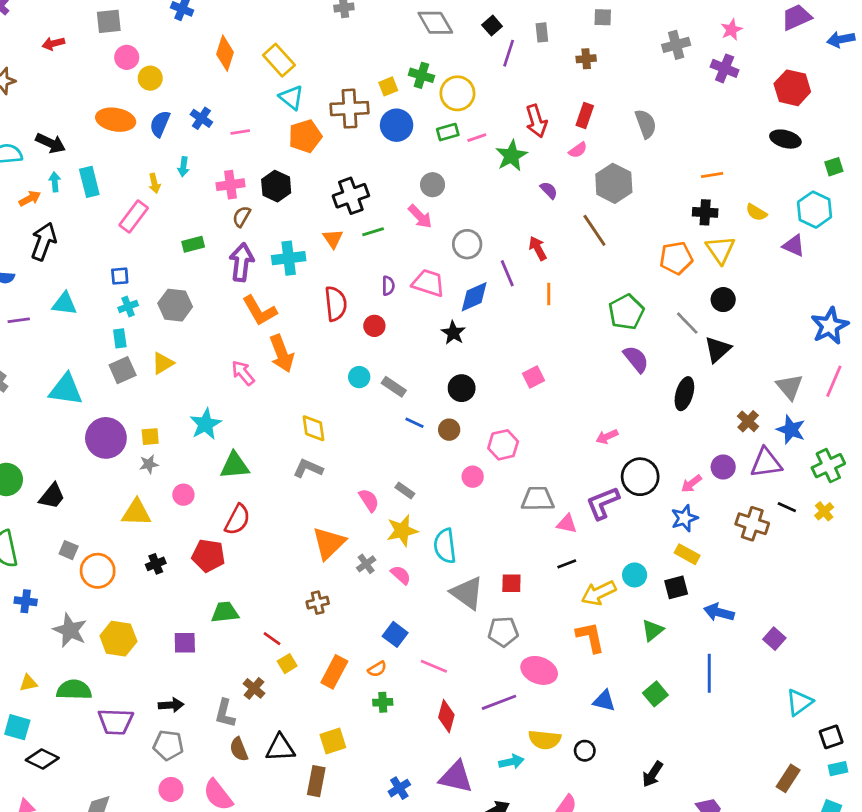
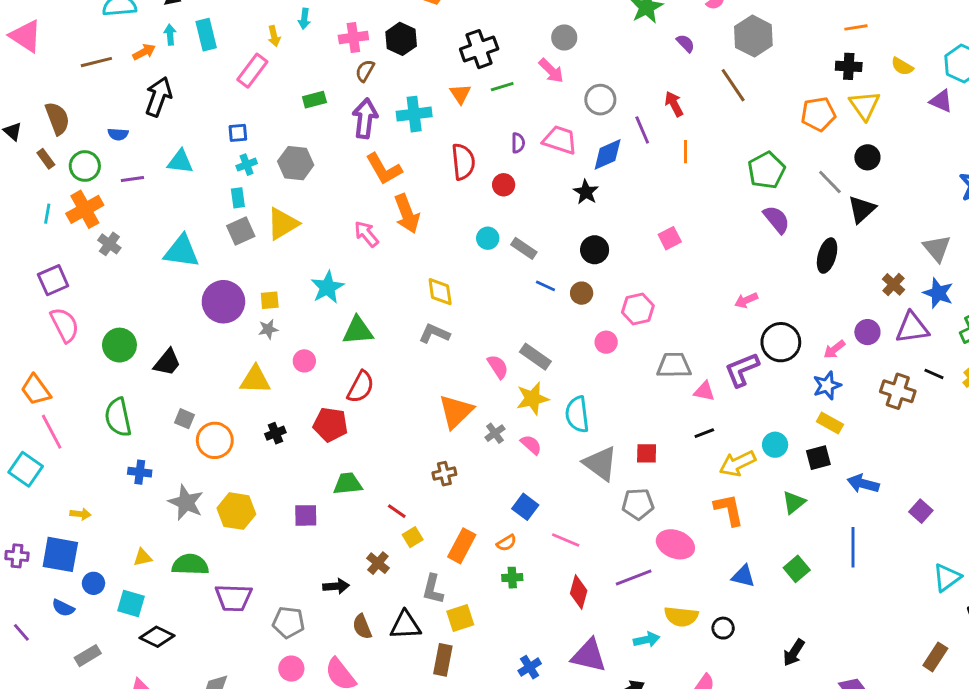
yellow triangle: (163, 363) -> (283, 224), size x1.4
gray rectangle: (405, 491) -> (535, 357), size x1.5
black arrow: (171, 705) -> (336, 586), moved
gray L-shape: (225, 713) -> (433, 589), moved

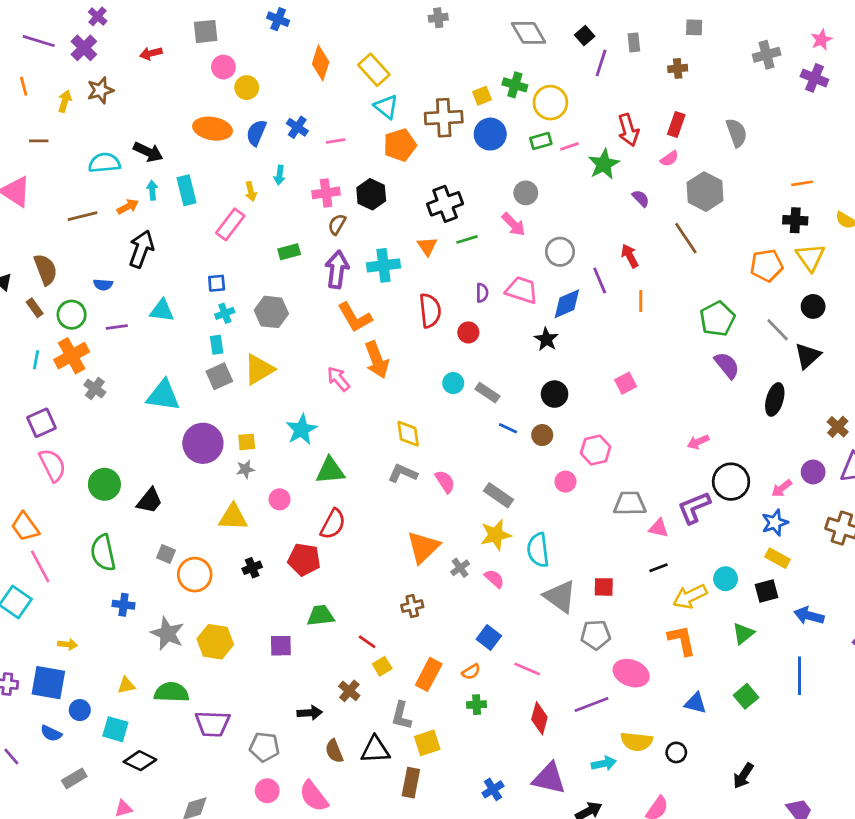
pink semicircle: (498, 367) -> (445, 482), moved

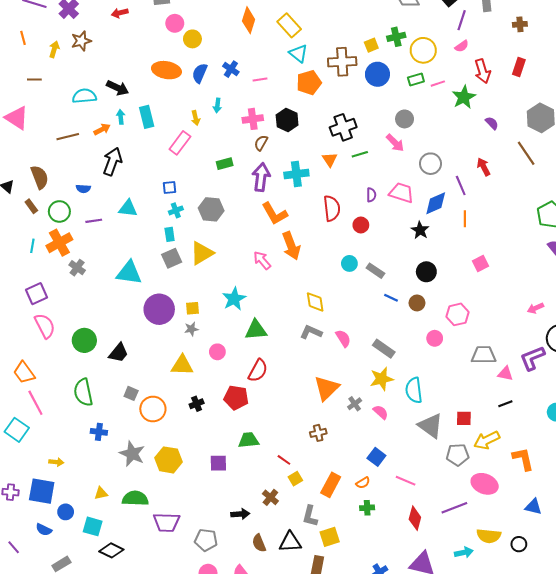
green cross: (515, 85) -> (396, 37), turned -30
pink semicircle: (669, 159) -> (462, 46), moved
orange line: (641, 301) -> (465, 219), moved
yellow arrow: (690, 596) -> (487, 440), moved

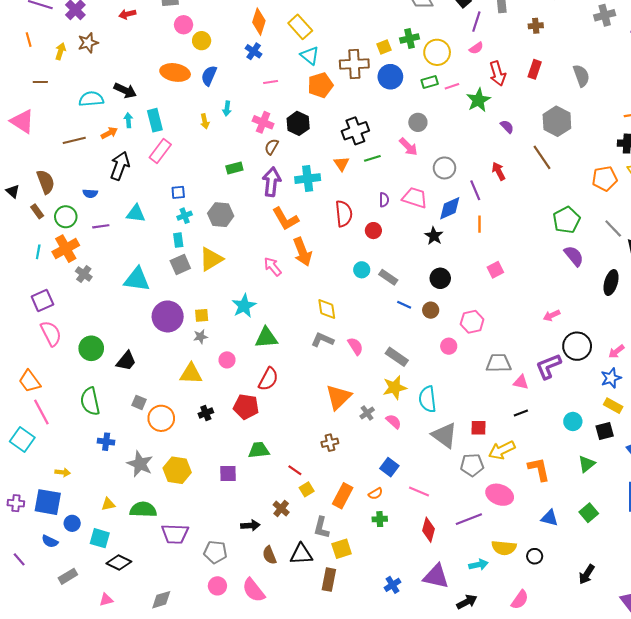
blue cross: (231, 69) -> (254, 51), moved
pink cross: (253, 119) -> (263, 122), turned 30
pink rectangle: (180, 143) -> (160, 151), moved

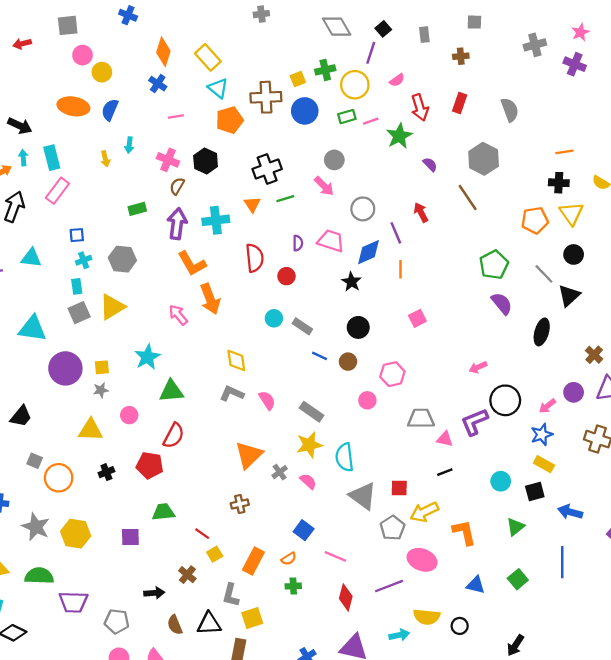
purple line: (476, 22) -> (371, 53), moved
gray pentagon: (472, 465) -> (392, 528), turned -30

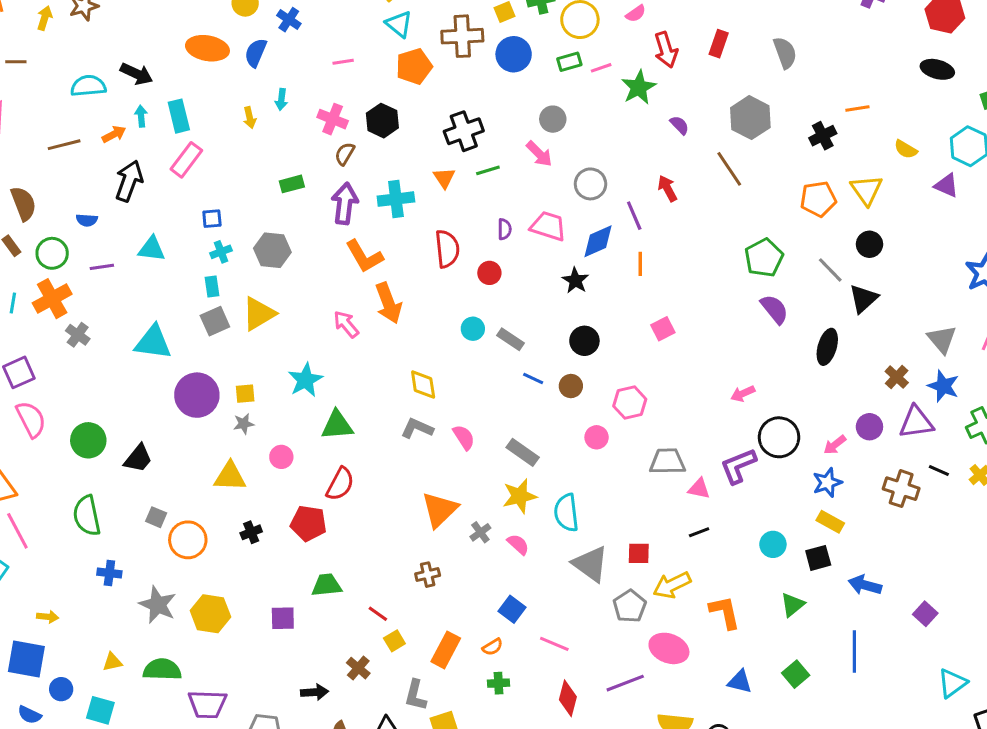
blue cross: (158, 84) -> (289, 20), moved
black cross: (559, 183) -> (823, 136), moved, turned -30

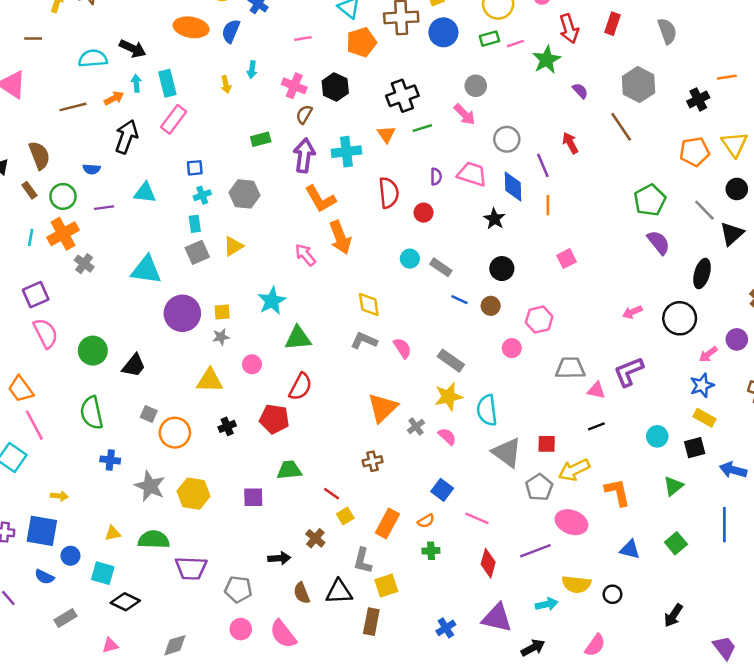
blue diamond: (598, 241) -> (513, 186), turned -68
yellow triangle: (259, 314) -> (233, 246), size x0.7
black circle: (779, 437) -> (680, 318), moved

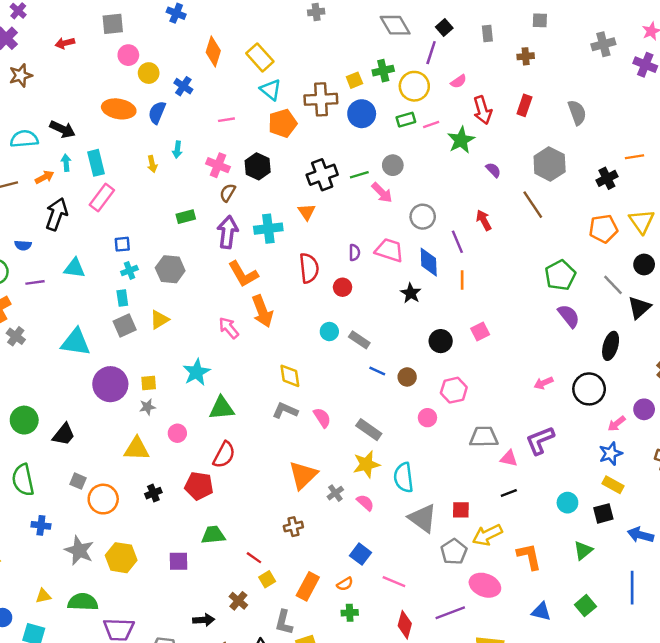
green line: (422, 128) -> (359, 175), moved
black circle: (502, 269) -> (441, 341), moved

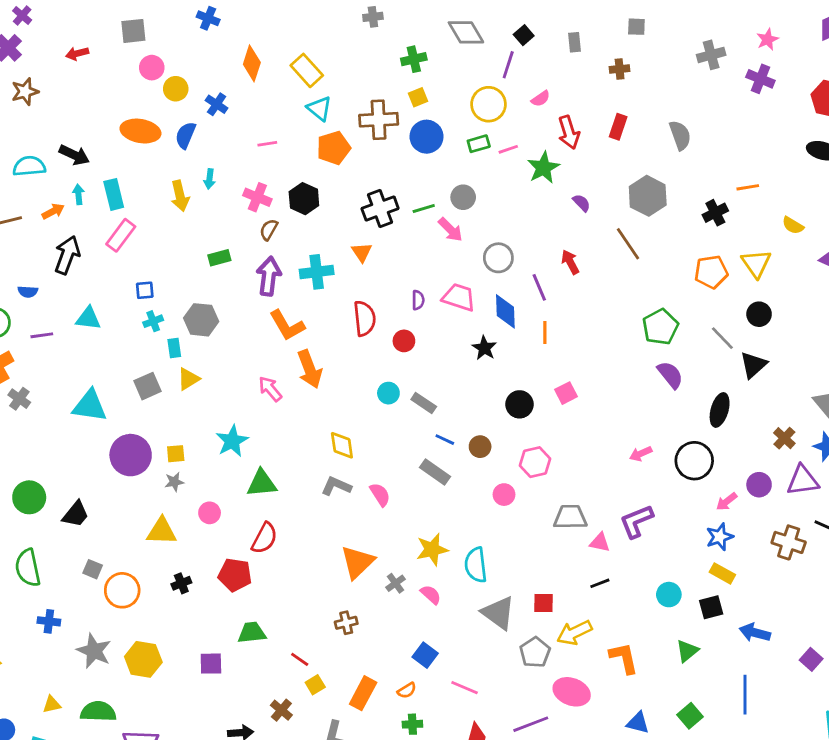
green cross: (383, 71) -> (414, 59), moved
yellow arrow: (152, 164) -> (180, 196), size x1.5
cyan rectangle: (122, 298) -> (174, 348), moved
gray rectangle: (369, 430) -> (435, 472), moved

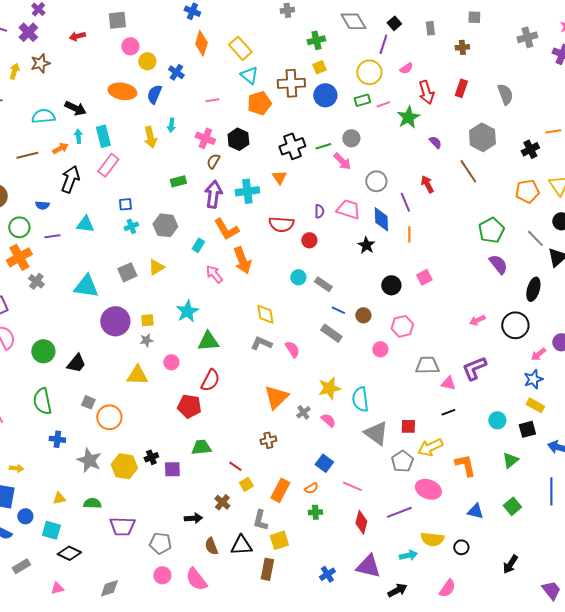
blue cross: (208, 18) -> (192, 11), moved
red semicircle: (365, 318) -> (281, 224), turned 100
cyan rectangle: (174, 348) -> (198, 245), moved, turned 40
black cross: (181, 583) -> (151, 457), moved
green semicircle: (98, 712) -> (92, 503), size x0.7

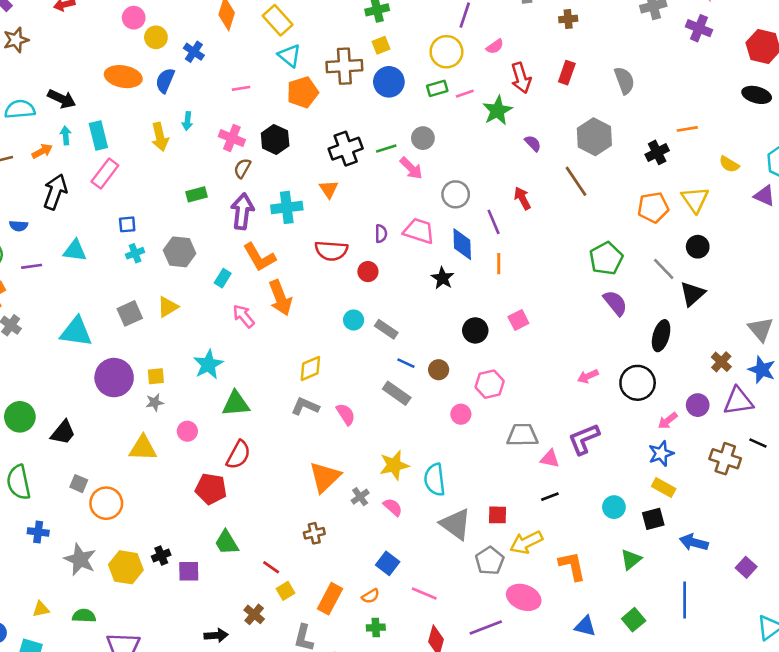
yellow diamond: (265, 314) -> (310, 368), turned 75
green trapezoid: (201, 447) -> (227, 542), turned -115

